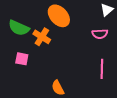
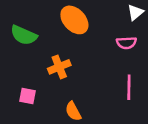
orange cross: (42, 37) -> (59, 67), moved, turned 36
pink square: (22, 59) -> (27, 96), moved

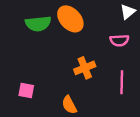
green semicircle: (24, 35) -> (38, 24), moved, turned -30
orange cross: (59, 67) -> (85, 68), moved

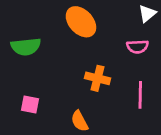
green semicircle: (38, 24) -> (26, 47), moved
orange cross: (85, 68) -> (98, 78), turned 36

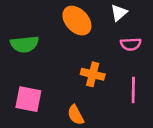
white triangle: (147, 14) -> (119, 13), moved
pink square: (30, 105) -> (28, 99), size x1.5

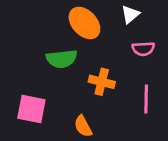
green semicircle: (24, 44) -> (62, 59), moved

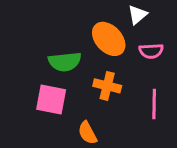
orange ellipse: (84, 23) -> (109, 39), moved
pink square: (31, 109) -> (51, 100), moved

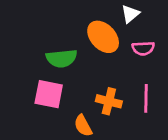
orange cross: (107, 86) -> (109, 101), moved

